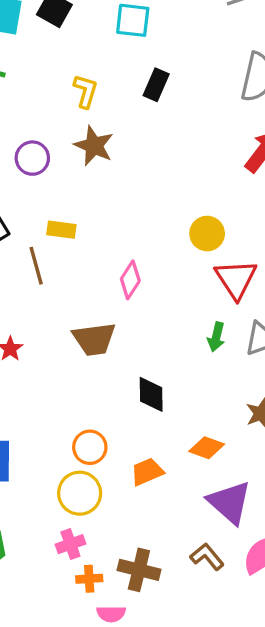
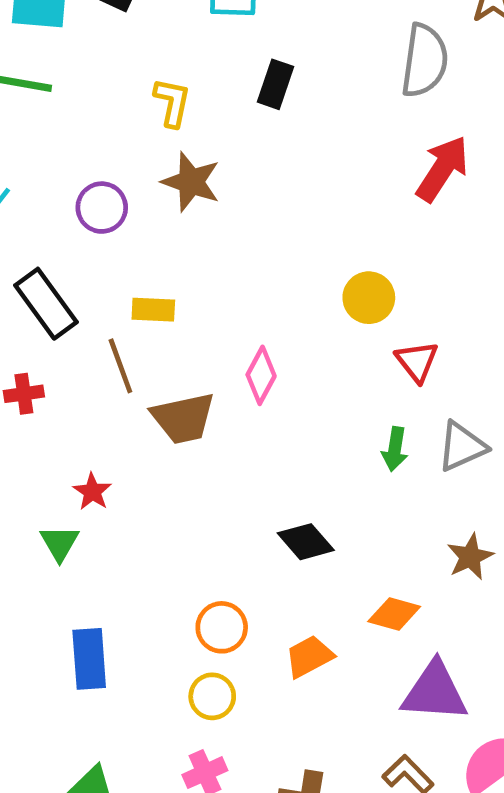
red triangle: (236, 279) -> (417, 361), size x0.7
brown trapezoid: (94, 339) -> (183, 418), moved
black diamond: (151, 394) -> (306, 542), turned -36
yellow circle: (80, 493) -> (212, 696), size x0.7
purple triangle: (230, 502) -> (435, 692), turned -33

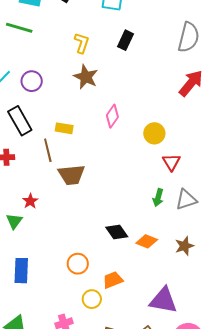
purple circle: (102, 208) -> (32, 81), moved
pink diamond: (261, 375) -> (112, 116), moved
orange diamond: (394, 614) -> (147, 241), moved
yellow circle: (212, 696) -> (92, 299), moved

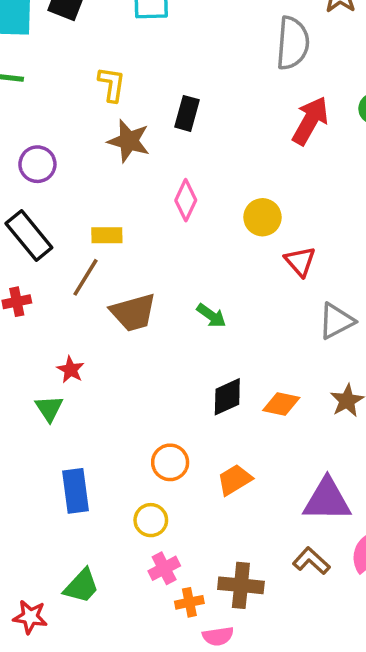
black rectangle: (126, 40) -> (187, 113), moved
brown line: (48, 150) -> (85, 277), turned 55
green arrow: (158, 198) -> (211, 316), moved, turned -60
black diamond: (117, 232) -> (227, 397), turned -70
yellow circle: (92, 299) -> (151, 520), moved

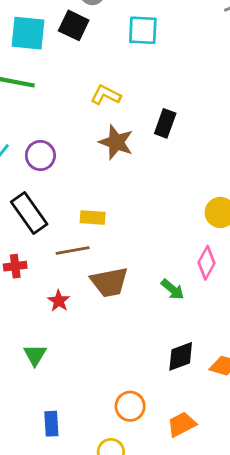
yellow L-shape: (112, 84) -> (106, 95), turned -76
pink diamond: (186, 200) -> (206, 263), moved
brown line: (85, 277) -> (73, 251), turned 44
red star: (71, 370) -> (59, 301), moved
blue rectangle: (75, 491) -> (51, 424), size x0.7

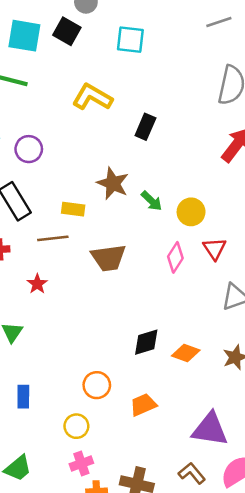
yellow L-shape: (106, 95) -> (92, 97), size x1.4
brown star: (116, 142) -> (113, 183), moved
brown trapezoid: (109, 282) -> (108, 258), moved
green arrow: (173, 289) -> (152, 201), moved

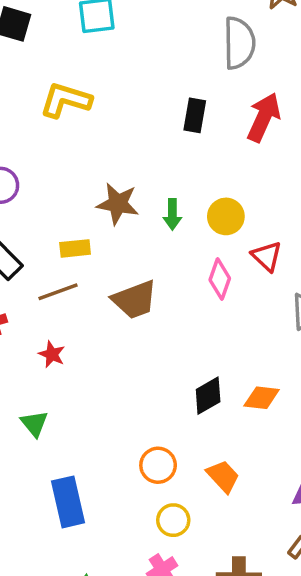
black rectangle: (145, 127) -> (195, 115), moved
green arrow: (152, 201) -> (172, 214), turned 60
blue rectangle: (23, 397) -> (68, 502), size x1.6
orange trapezoid: (143, 405) -> (223, 476), turned 84
yellow circle: (76, 426) -> (173, 520), moved

